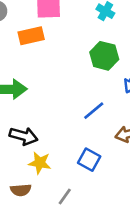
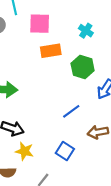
orange rectangle: (31, 36) -> (51, 51), moved

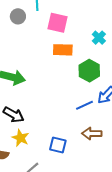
blue line: (71, 111) -> (85, 105), moved
blue square: (65, 151) -> (58, 145), turned -30

